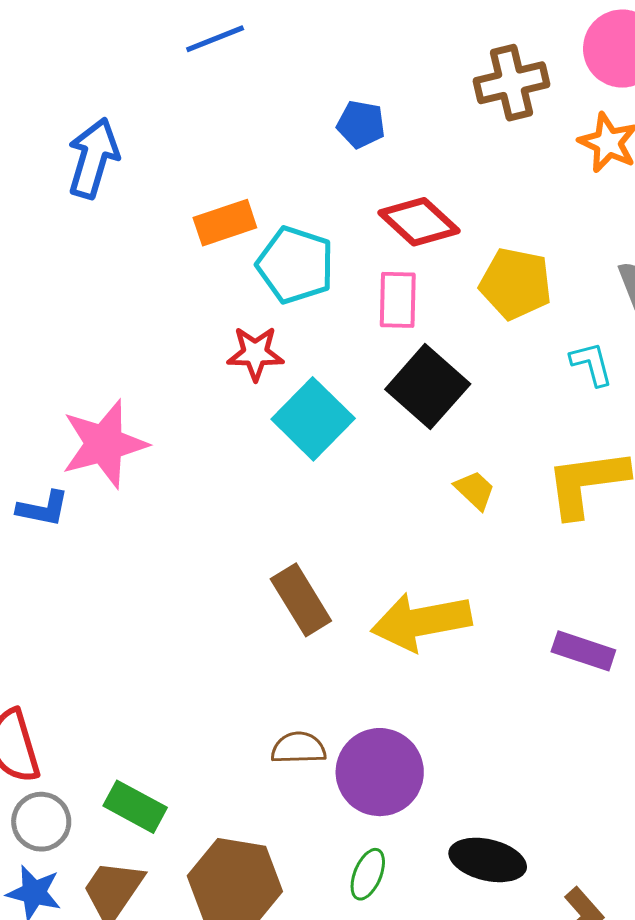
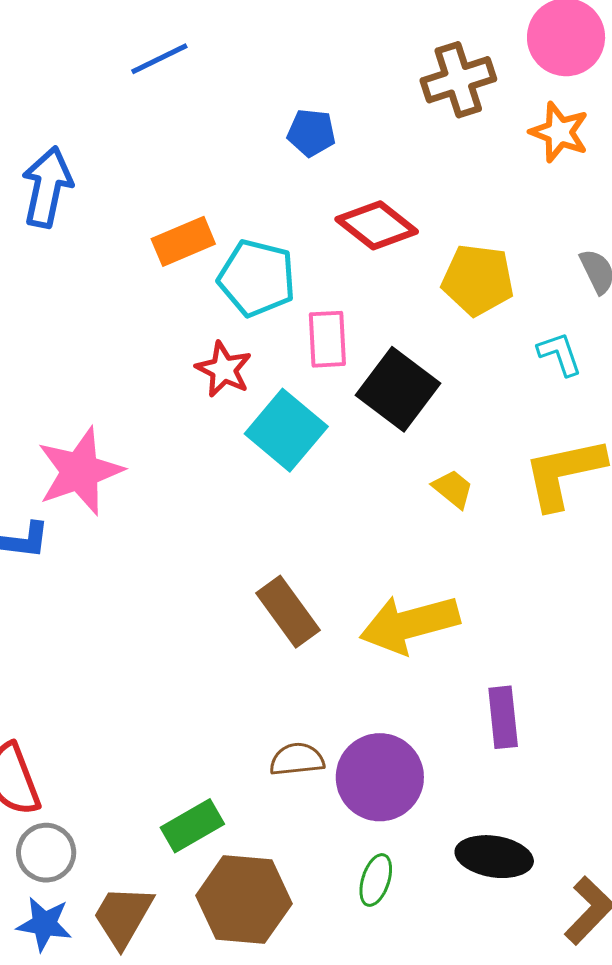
pink rectangle: (398, 300) -> (327, 339), moved
red star: (255, 353) -> (224, 369), turned 30
purple rectangle: (583, 651) -> (503, 717), moved, turned 70
green rectangle: (135, 807) -> (192, 826), moved, turned -54

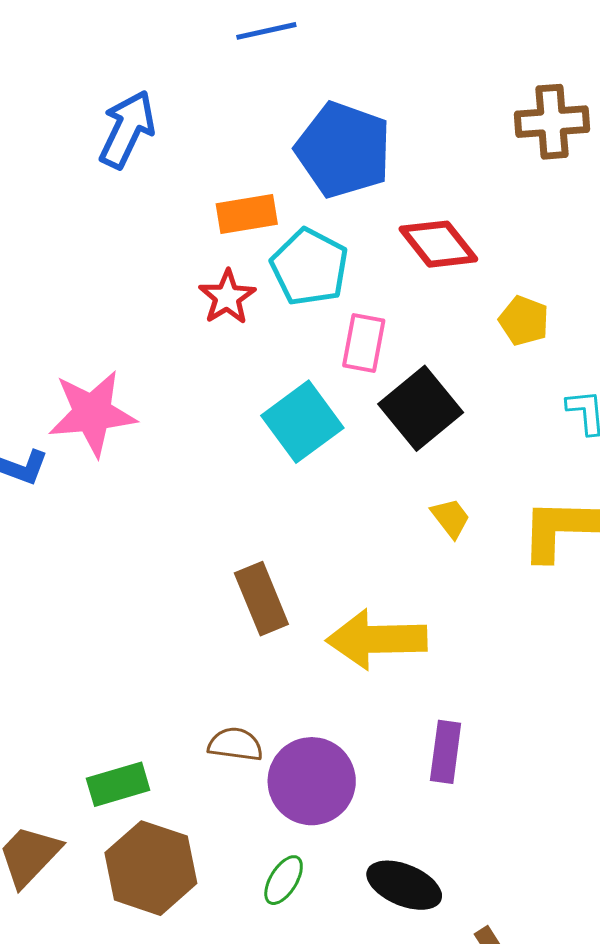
blue pentagon: (311, 133) -> (343, 150), moved, size x2.0
yellow pentagon: (478, 280) -> (524, 321), size x0.7
red star: (224, 369) -> (227, 297), moved

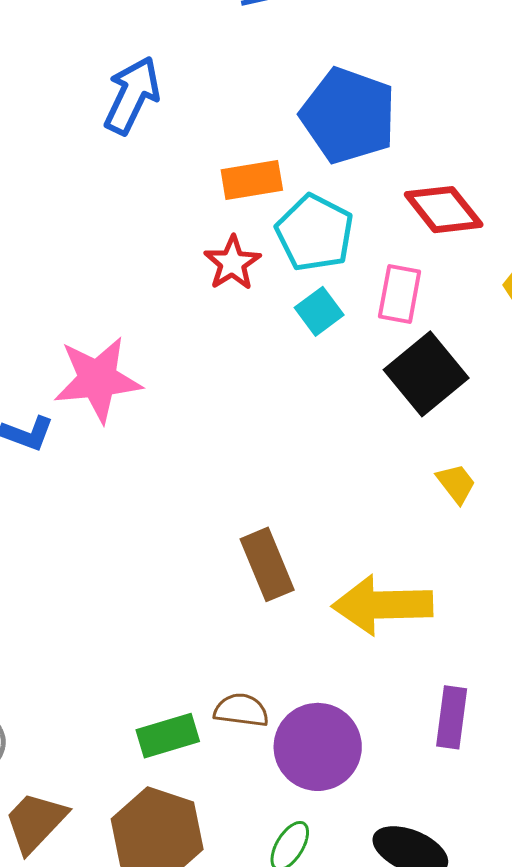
pink rectangle: (364, 343) -> (400, 294), moved
cyan square: (302, 422) -> (319, 311), moved, size x0.6
green rectangle: (118, 784) -> (168, 736), moved

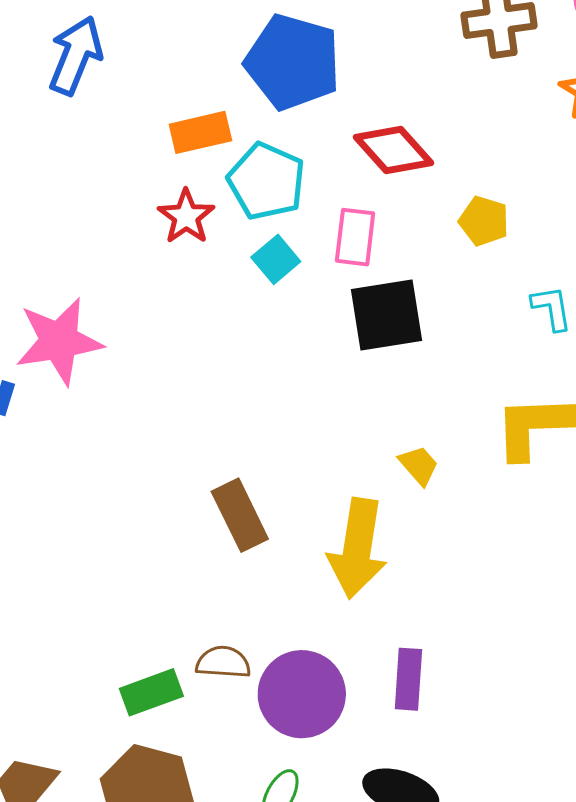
black square: (426, 374) -> (386, 315), turned 34
yellow trapezoid: (456, 483) -> (419, 465), moved
yellow arrow: (382, 605) -> (357, 548), turned -76
purple rectangle: (452, 717) -> (408, 679), moved

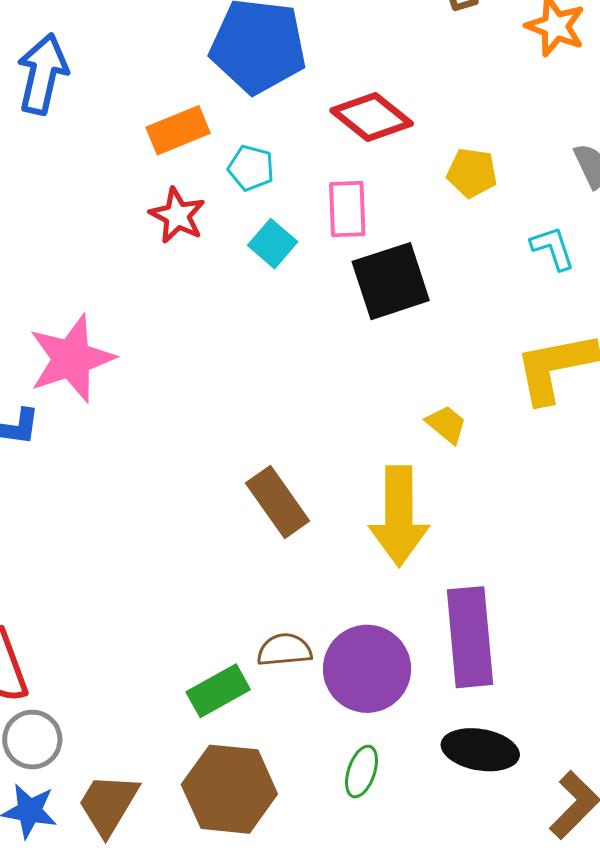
cyan pentagon: (266, 181) -> (251, 168), size x0.6
purple rectangle: (408, 679) -> (470, 637), size x1.6

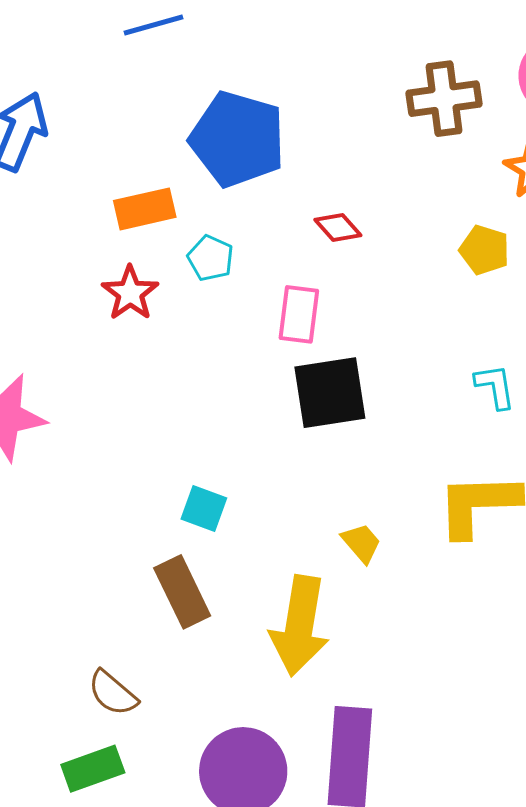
red diamond: (372, 117) -> (338, 228), size x0.6
yellow pentagon: (472, 173) -> (484, 250), moved
cyan square: (273, 244) -> (204, 509), moved, turned -30
brown semicircle: (284, 650) -> (113, 693), moved, turned -144

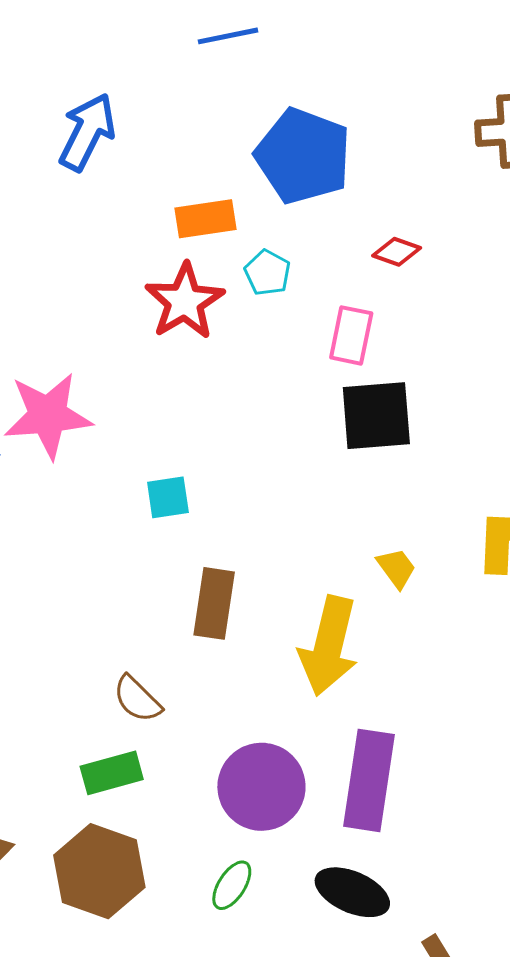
red diamond: (338, 228) -> (397, 252), turned -33
red star: (130, 293) -> (185, 301), size x1.4
cyan square: (204, 509) -> (168, 497), moved, turned -33
brown rectangle: (182, 592) -> (214, 603), turned 30

